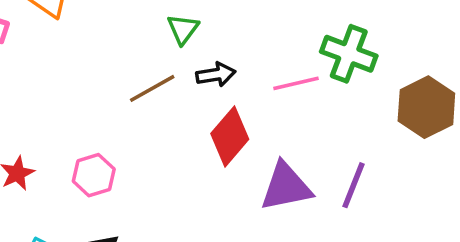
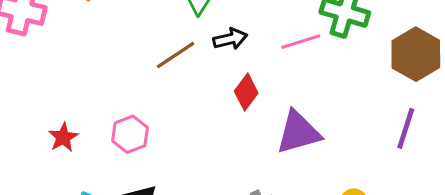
red diamond: (230, 136) -> (246, 92), size x0.7
purple line: (353, 185) -> (406, 128), moved

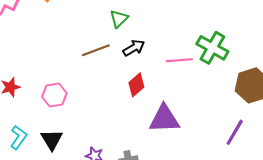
black arrow: (230, 39) -> (134, 48), turned -30

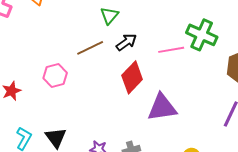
red diamond: (136, 85) -> (132, 77), size x1.4
pink hexagon: (54, 95) -> (55, 76), moved

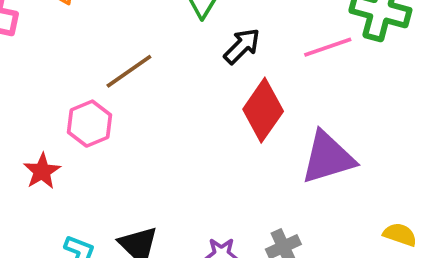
brown line: (90, 48) -> (129, 71), moved
pink hexagon: (55, 76) -> (90, 124), moved

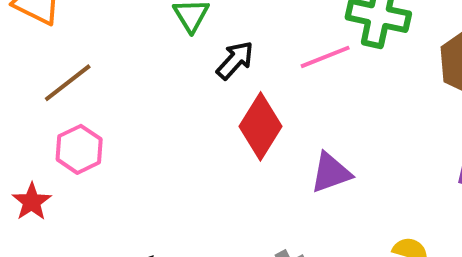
brown line: (129, 71) -> (68, 83), moved
purple triangle: (328, 158) -> (331, 173), size x0.7

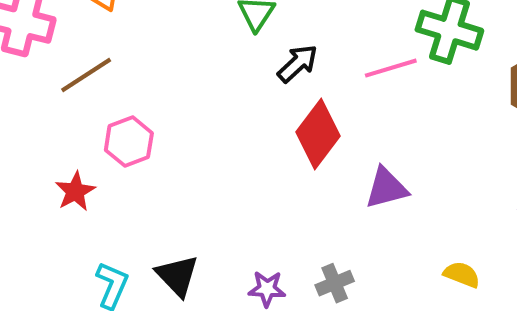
brown line: (68, 83) -> (86, 75), moved

